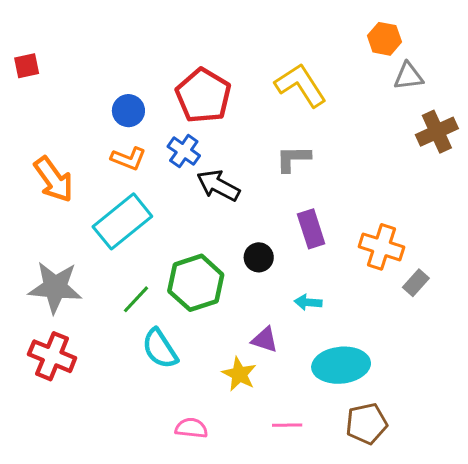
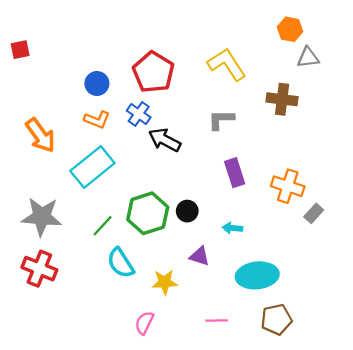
brown cross: (437, 132) -> (282, 99), moved, turned 32
black circle: (259, 257) -> (187, 211), moved
yellow star: (239, 374) -> (165, 282), moved, turned -30
pink semicircle: (191, 428) -> (144, 323), turned -70

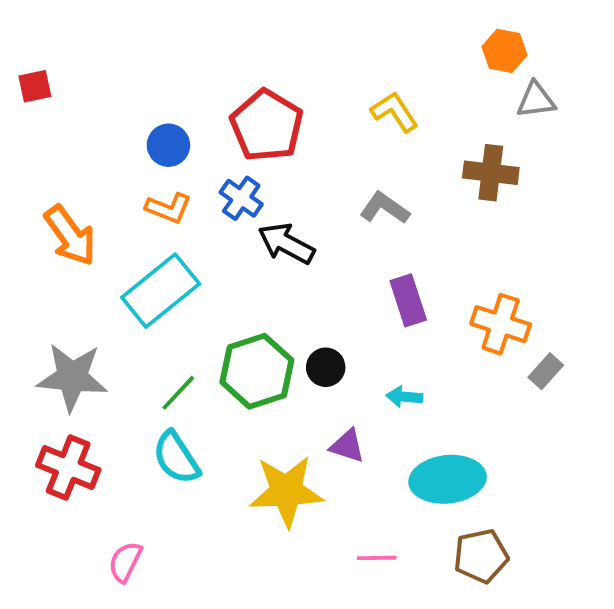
yellow L-shape: (227, 64) -> (394, 112), size x0.7
gray L-shape: (221, 120) -> (385, 208), turned 36
cyan semicircle: (121, 263) -> (176, 458), moved
yellow star: (165, 282) -> (286, 491), size x1.6
pink semicircle: (144, 323) -> (125, 562), moved

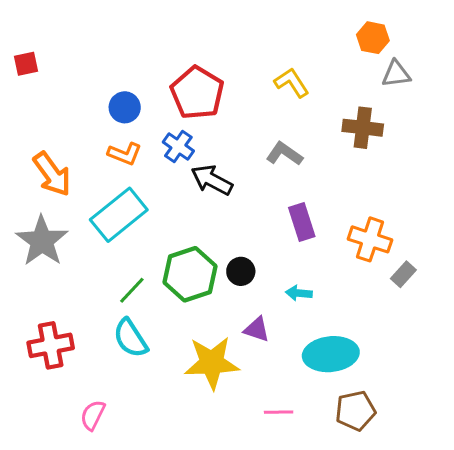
gray star: (72, 377) -> (42, 241), moved, turned 30
red cross: (68, 468) -> (51, 345), turned -33

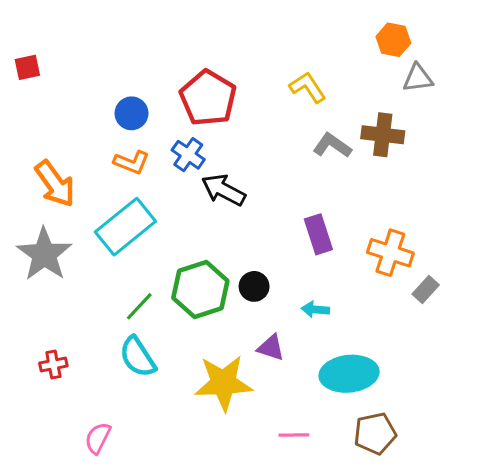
gray L-shape: (284, 154) -> (332, 146), moved
red cross: (51, 345) -> (53, 365), size x0.6

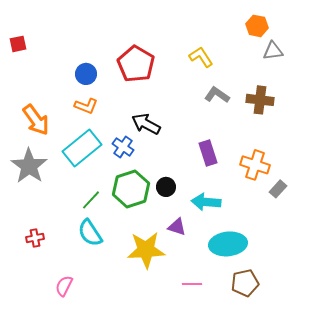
brown cross: (383, 135) -> (260, 100), moved
blue cross: (188, 155) -> (123, 147), moved
cyan arrow: (315, 309) -> (206, 202), size x1.6

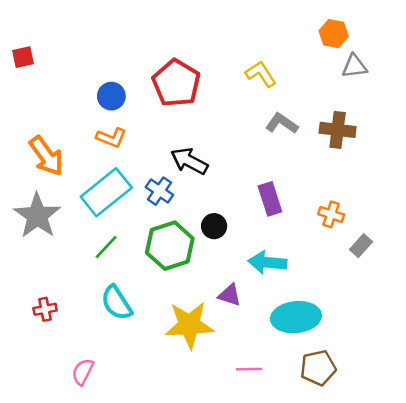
orange cross: (255, 165) -> (331, 214), size x0.7
black circle: (166, 187) -> (214, 226), moved
green line: (91, 200) -> (106, 247), moved

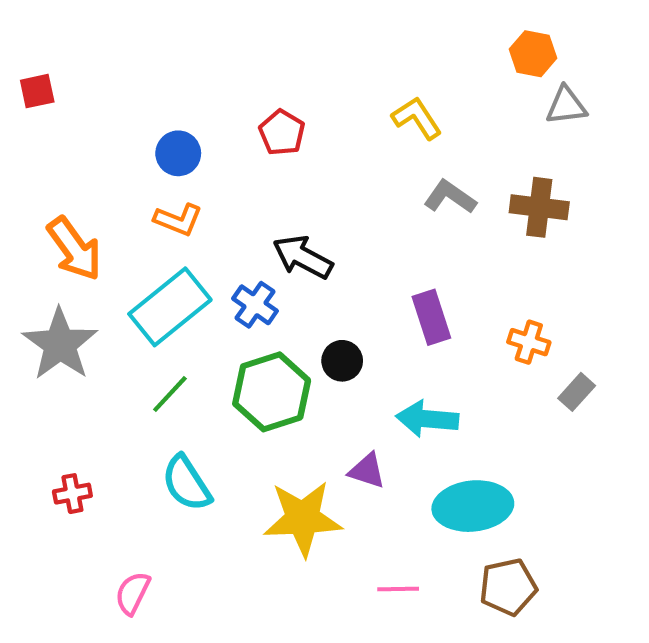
red pentagon: (176, 83) -> (282, 133), size x0.6

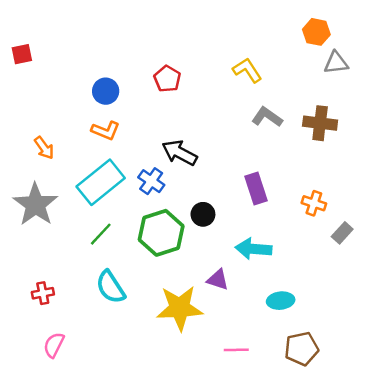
orange arrow: (74, 249) -> (44, 148), size x0.6
cyan ellipse: (473, 506) -> (281, 301), size x0.6
pink semicircle: (133, 593) -> (54, 345), moved

